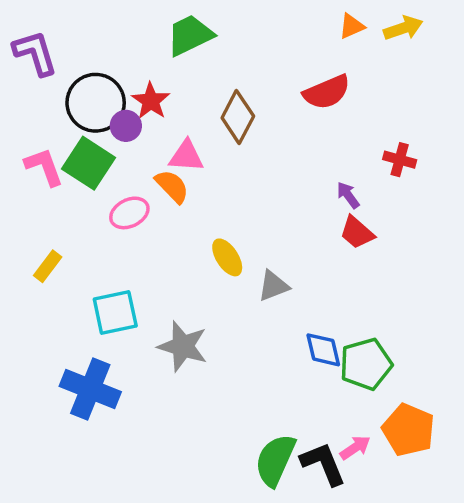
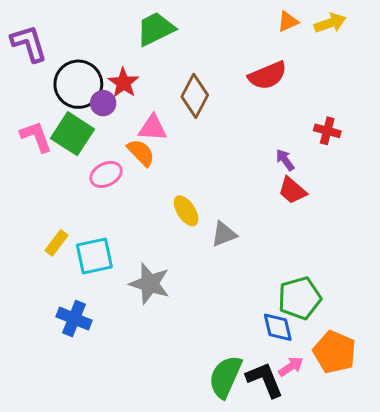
yellow rectangle: (48, 266) -> (57, 243), moved
blue diamond: (323, 350) -> (278, 327), moved
blue cross: (90, 389) -> (74, 319), size x0.7

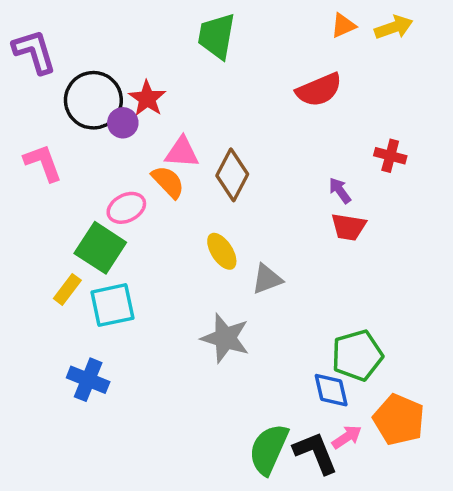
green trapezoid: (155, 29) -> (217, 36), moved, turned -54
brown diamond: (195, 96) -> (232, 175), moved
green square: (73, 134) -> (100, 248), moved
red trapezoid: (292, 190) -> (349, 227), turned -32
gray star: (150, 284) -> (225, 338), moved

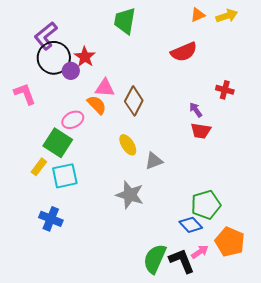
purple L-shape: (34, 52) -> (46, 36), moved, turned -112
blue diamond: (331, 390) -> (191, 225), turned -30

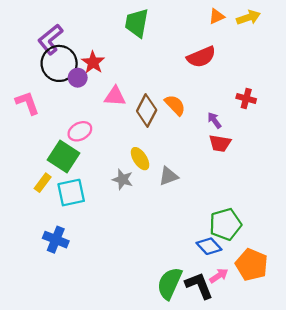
orange semicircle: (97, 105) -> (175, 105), moved
gray star: (130, 195) -> (123, 179), moved, size x0.7

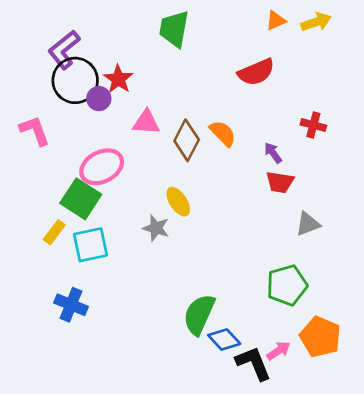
pink ellipse: (80, 131) -> (102, 167), size x1.4
gray triangle: (168, 176) -> (308, 224), moved
blue diamond: (209, 246) -> (224, 340), moved
green semicircle: (170, 283) -> (199, 314), moved

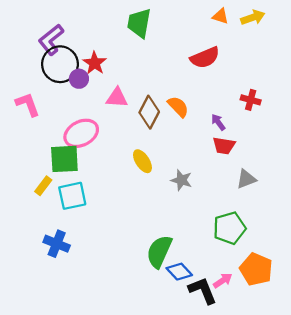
orange triangle: (276, 21) -> (221, 16), turned 42
green square: (81, 199) -> (64, 159), turned -36
gray star: (156, 228) -> (181, 180), moved

